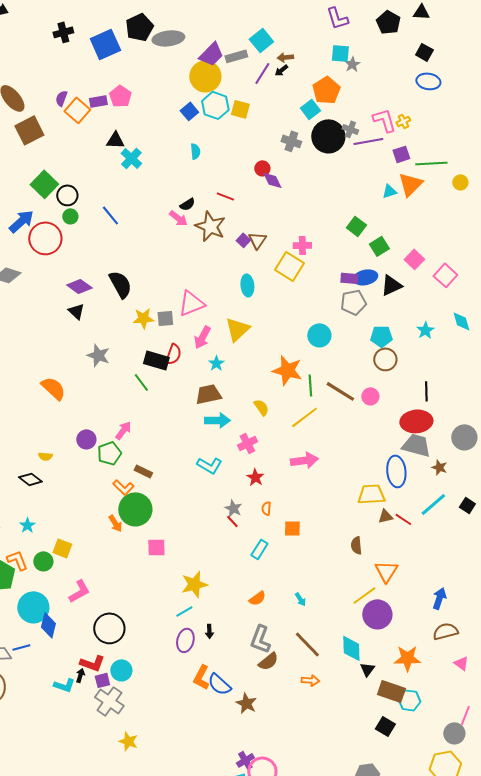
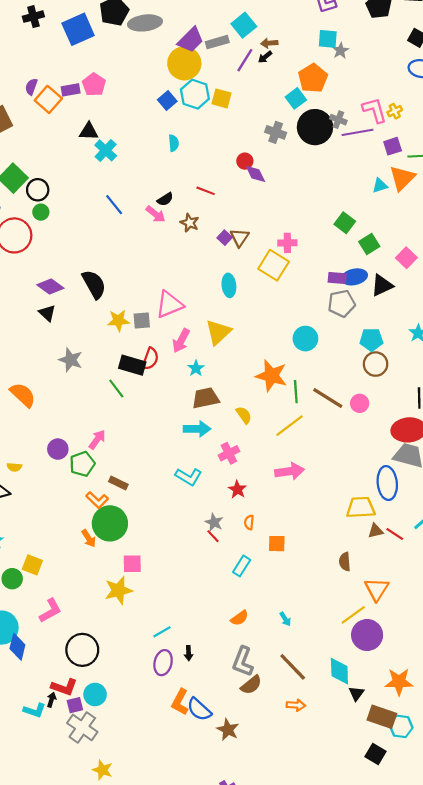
blue line: (110, 215) -> (114, 205), moved
brown star: (210, 226) -> (190, 223), size x0.6
brown trapezoid: (208, 394) -> (206, 398), moved
yellow star: (194, 584) -> (118, 590), moved

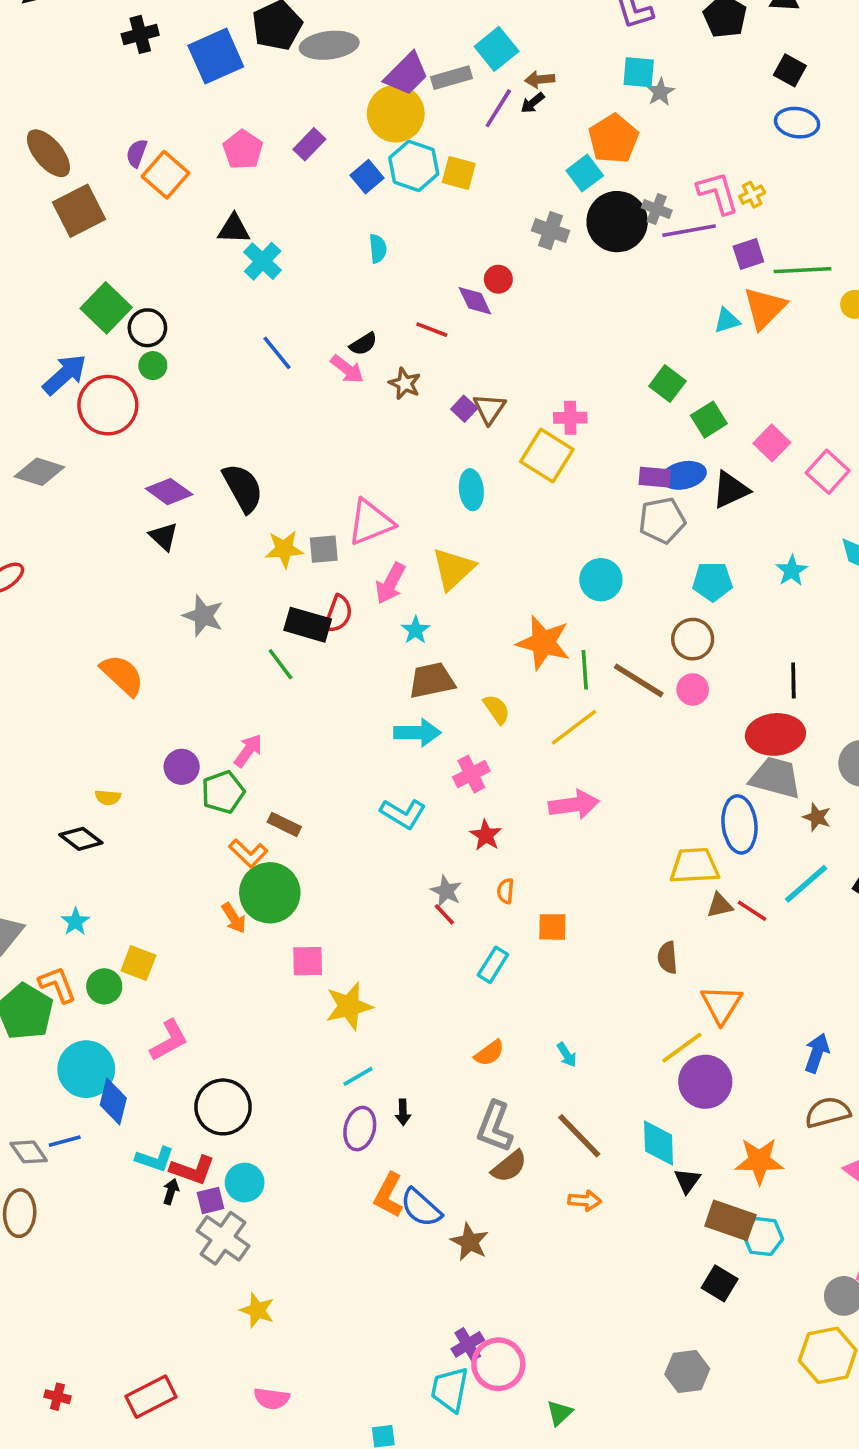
purple rectangle: (71, 90) -> (309, 144), moved, turned -36
purple diamond: (255, 174) -> (475, 301), moved
brown circle: (376, 364) -> (693, 639), moved
yellow star: (118, 590) -> (349, 1006), moved
cyan L-shape: (34, 710) -> (155, 1159), moved

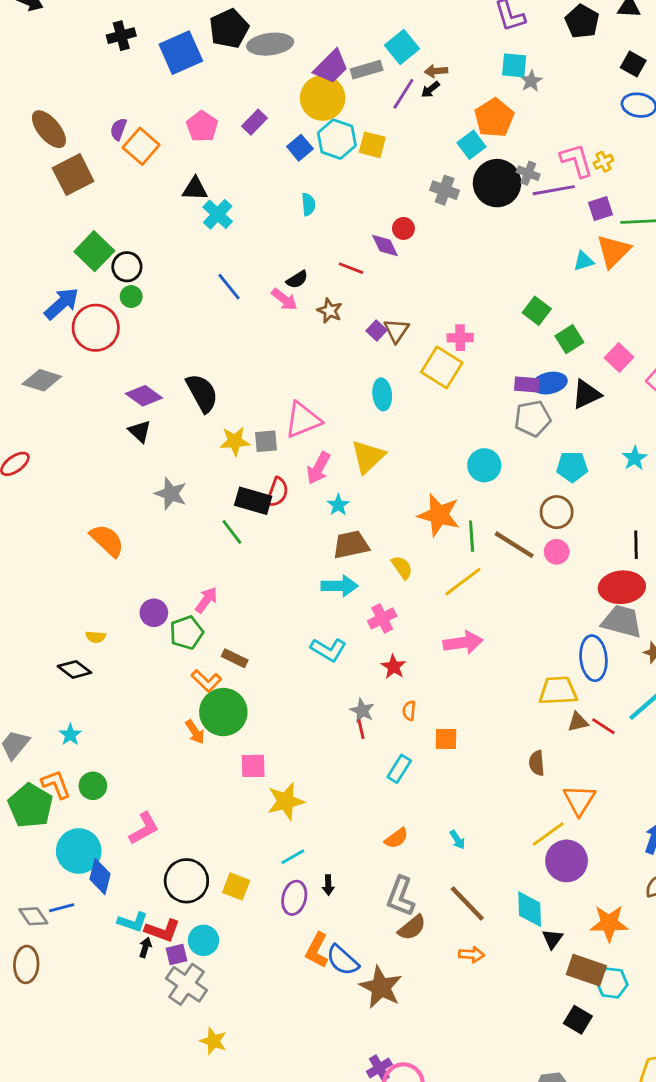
red line: (444, 914) -> (361, 729), turned 30
yellow square: (138, 963) -> (236, 886), moved
brown star: (470, 1242) -> (381, 987), size x1.4

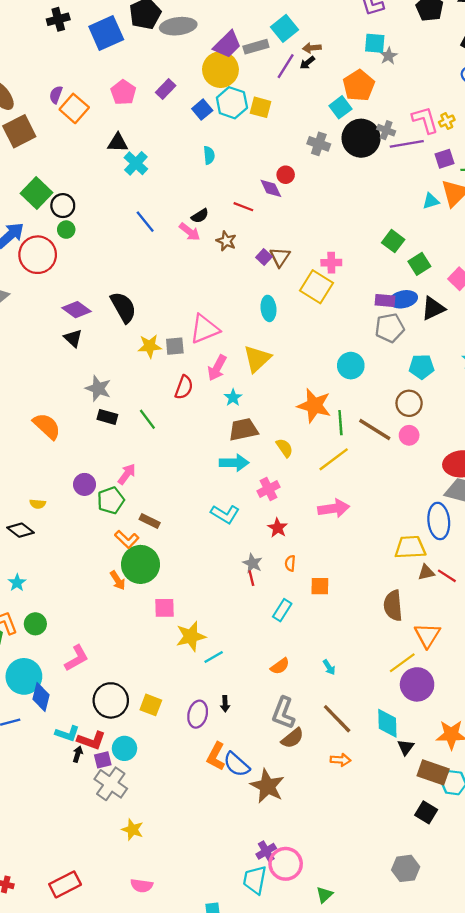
black rectangle: (253, 501) -> (107, 417), moved, size x0.7
brown semicircle: (537, 763) -> (393, 606), size x1.5
cyan line: (293, 857) -> (214, 657), moved

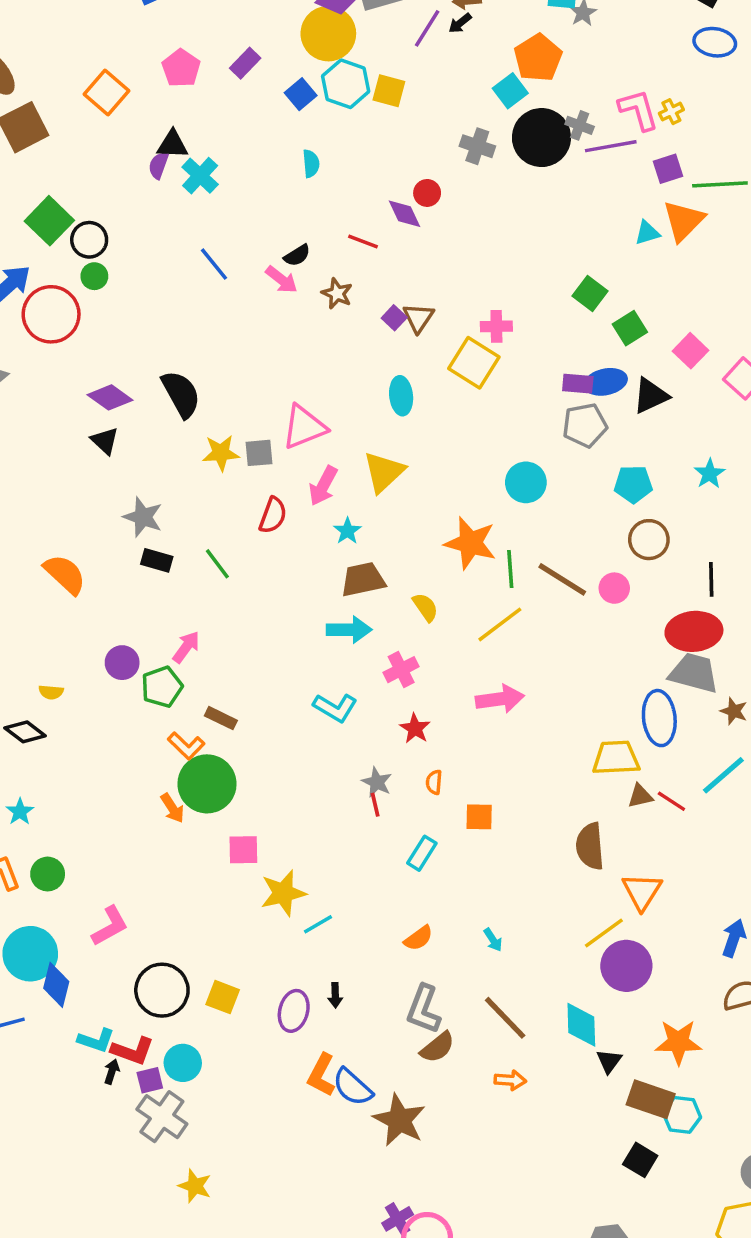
purple semicircle: (56, 95) -> (158, 165), moved
brown circle: (409, 403) -> (649, 540), moved

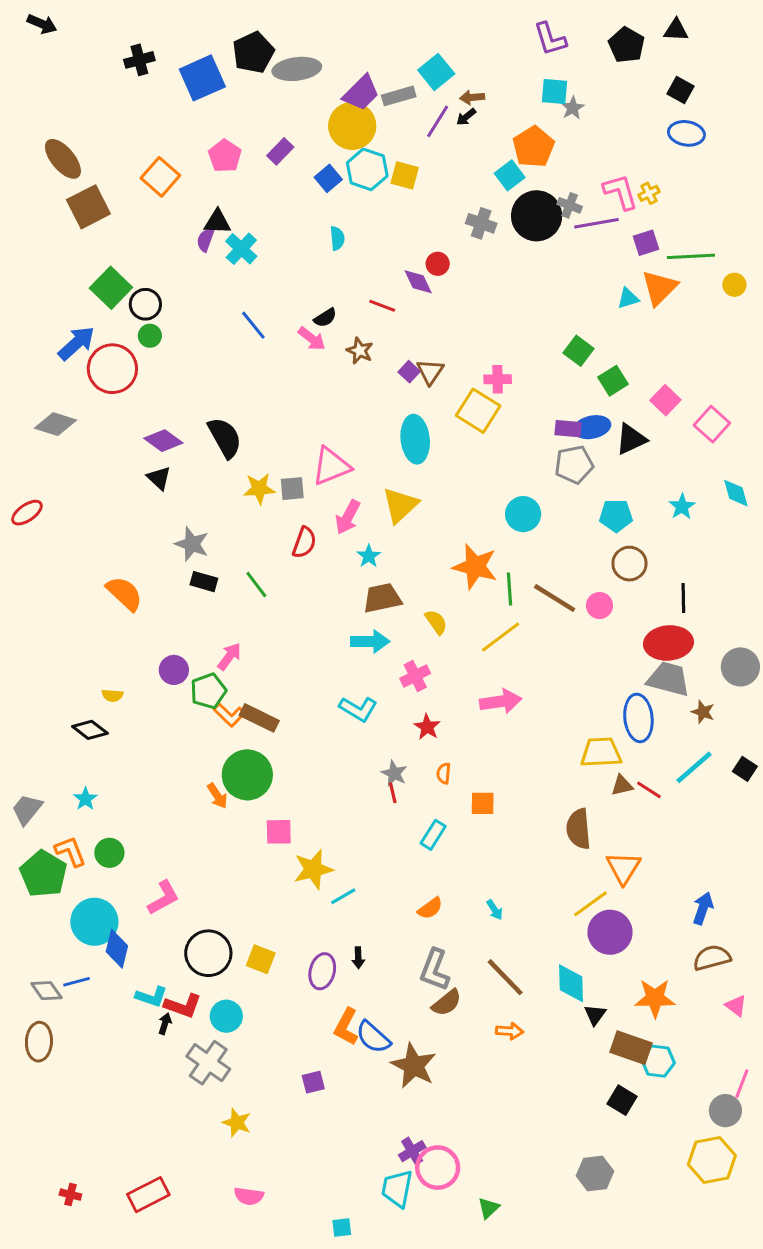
cyan ellipse: (401, 396) -> (415, 439), size x1.4
brown rectangle: (221, 718) -> (259, 718), size x1.4
orange L-shape: (186, 746) -> (229, 715), moved
purple square: (150, 1080) -> (313, 1082), moved

